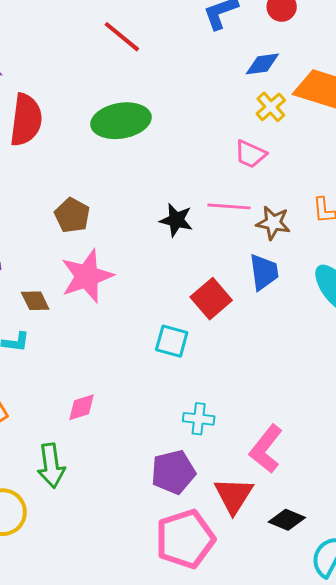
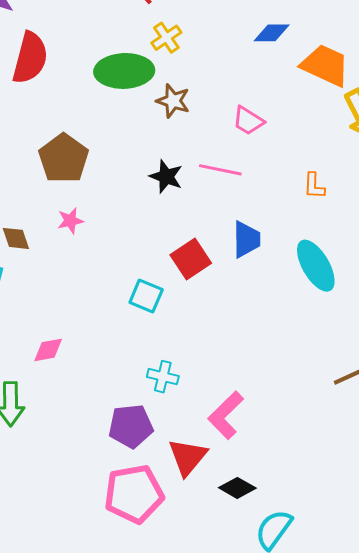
yellow cross: (271, 107) -> (166, 38), moved
brown pentagon: (72, 215) -> (64, 158), size x1.4
brown star: (273, 223) -> (173, 101), moved
pink star: (87, 276) -> (70, 221), size x0.5

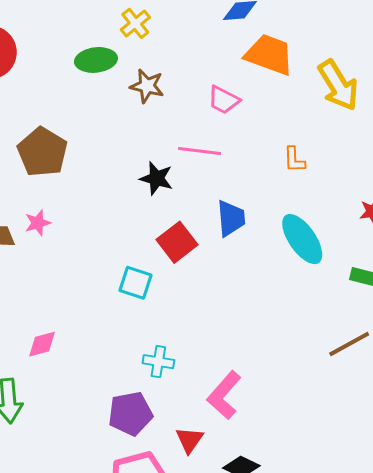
orange trapezoid: (325, 65) -> (269, 55), moved
green ellipse: (124, 71) -> (96, 60), size x0.7
black star: (166, 177) -> (156, 178), moved
pink star: (70, 221) -> (38, 223), moved
red triangle: (188, 457) -> (189, 440), size x0.7

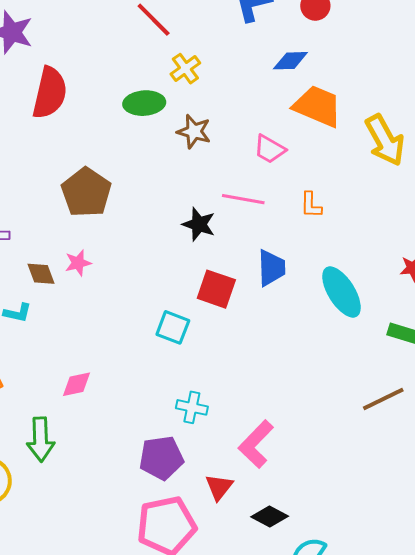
orange L-shape: (294, 160) -> (311, 205), moved
red square: (177, 242) -> (216, 289), turned -36

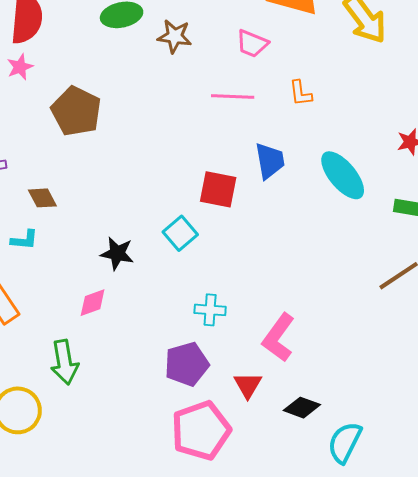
black star: (199, 224) -> (117, 253), moved
pink star: (78, 263) -> (20, 67), moved
cyan square: (173, 327) -> (180, 233), turned 36

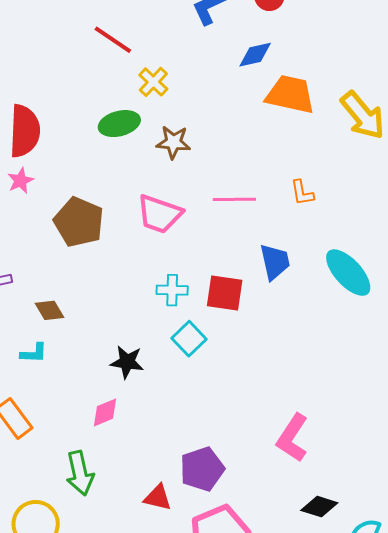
pink trapezoid: (252, 44) -> (159, 214), moved, size x1.4
cyan cross: (210, 310) -> (172, 290), moved
red triangle: (248, 385) -> (158, 498), moved, turned -44

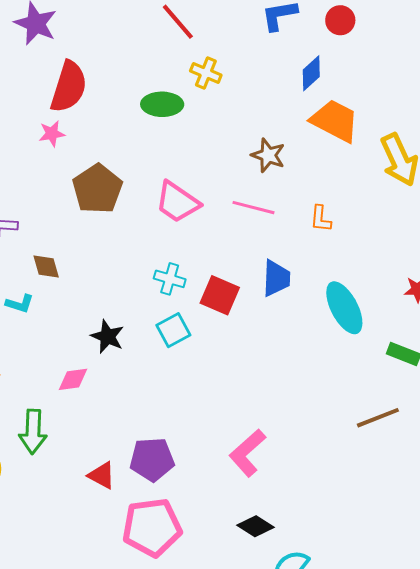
blue diamond: (255, 55) -> (311, 73), turned -45
yellow cross: (153, 82) -> (206, 73), turned -36
brown star: (173, 142) -> (268, 155), moved

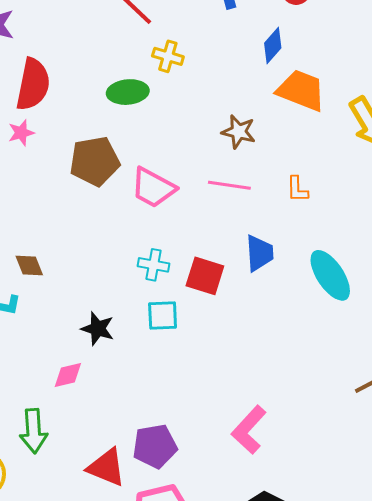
brown pentagon: (97, 189) -> (95, 161), moved, turned 30
cyan square: (173, 330) -> (163, 315), turned 32
red triangle: (102, 475) -> (106, 467), size x1.4

